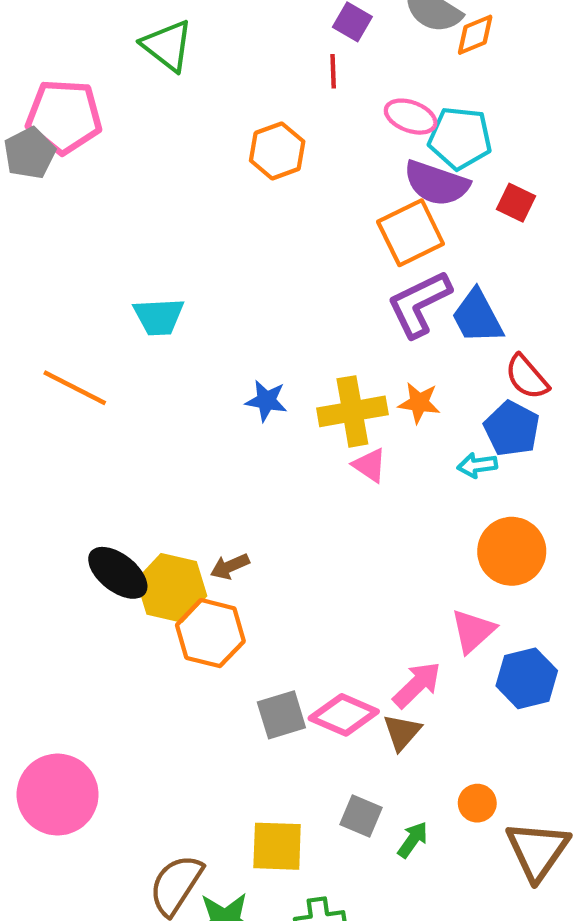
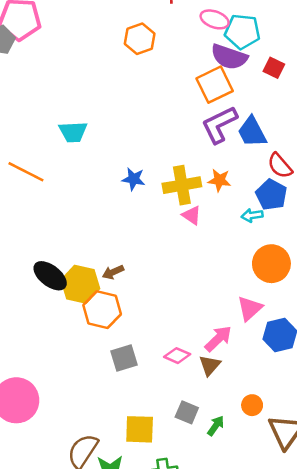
gray square: (281, 715) -> (124, 358), moved
pink diamond: (344, 715) -> (177, 356), size x0.7

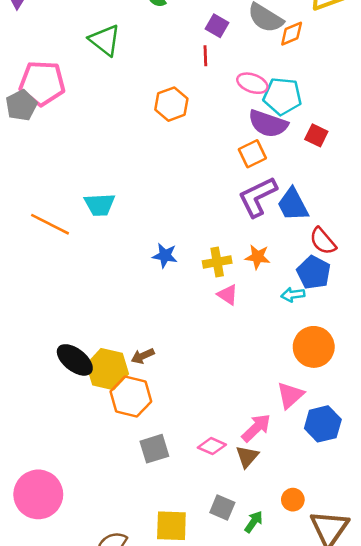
orange square: (215, 85) -> (252, 154), size x0.7
orange line: (26, 172) -> (50, 224), moved
yellow cross: (182, 185) -> (217, 262), size x0.7

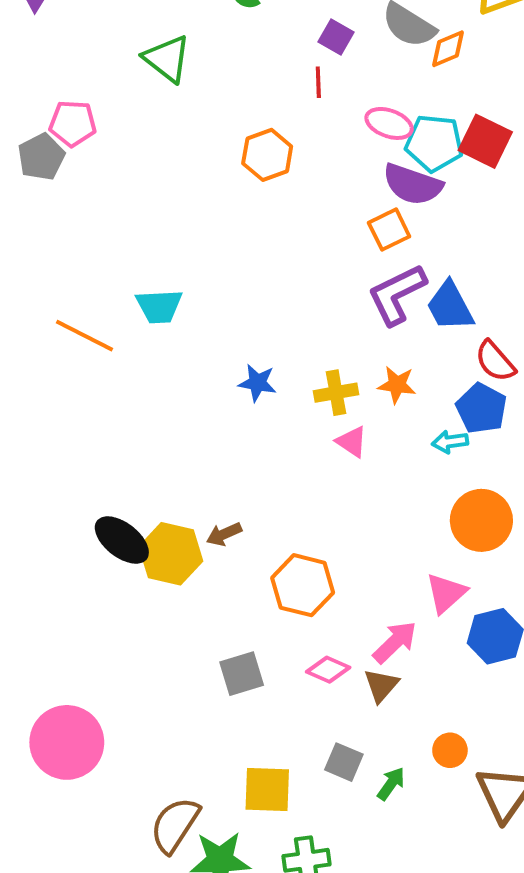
pink pentagon: (42, 83) -> (73, 123), size x0.7
red square: (316, 135) -> (485, 141), moved, size x1.5
orange hexagon: (131, 397) -> (303, 585), moved

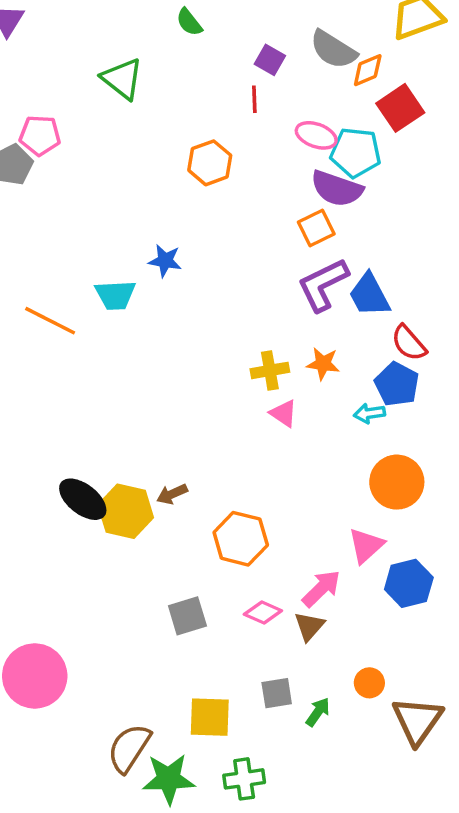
red square: (485, 141) -> (400, 108), moved, turned 30
blue star: (257, 383) -> (165, 261), moved
gray square: (344, 762) -> (277, 693), turned -32

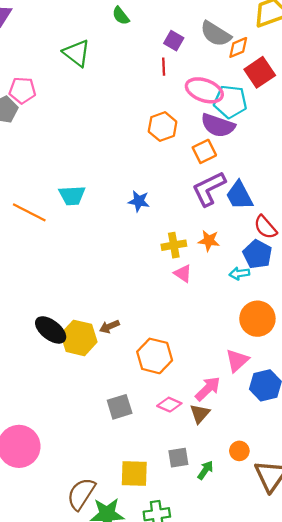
pink ellipse: (316, 135) -> (204, 90), size x1.4
orange hexagon: (210, 163) -> (163, 127), moved
blue star: (165, 261) -> (139, 201), moved

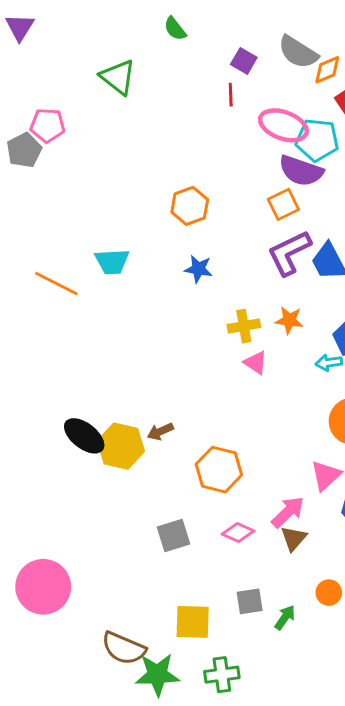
orange hexagon: (163, 127) -> (190, 206), moved
brown triangle: (200, 414) -> (294, 538), moved
brown semicircle: (81, 494) -> (124, 648), turned -100

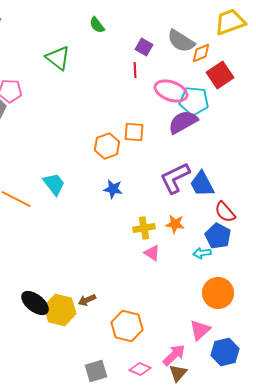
purple semicircle: (301, 171) -> (183, 122), turned 132
orange square: (283, 204) -> (134, 132), moved, turned 30
cyan trapezoid: (112, 262) -> (54, 184), turned -125

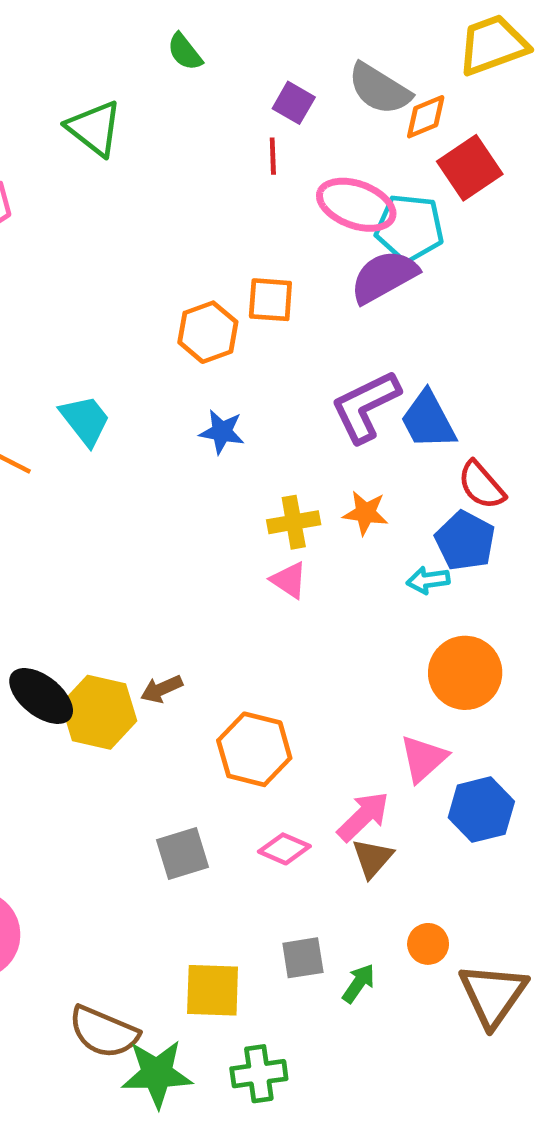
pink triangle: (152, 253) -> (289, 580), moved

